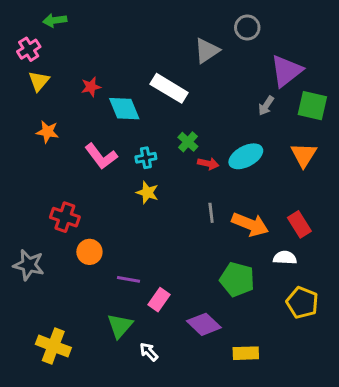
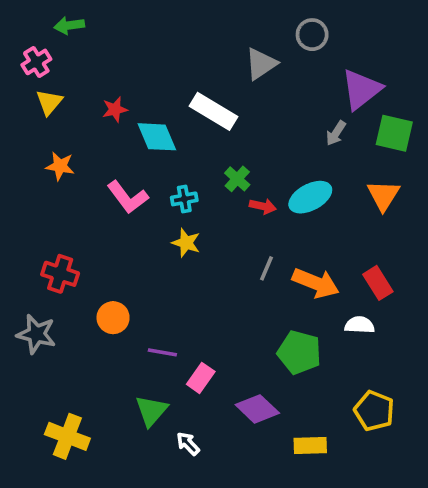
gray line: (211, 213) -> (266, 268), turned 30
red cross: (65, 217) -> (60, 274), moved
yellow pentagon: (302, 303) -> (374, 411), moved

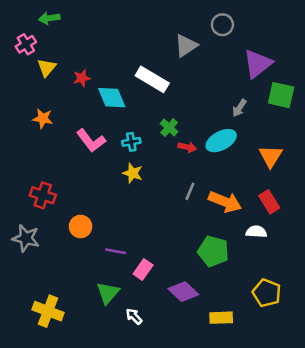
yellow triangle: (49, 102) -> (47, 68), moved
gray arrow: (336, 133) -> (239, 108), moved
orange triangle: (383, 195) -> (271, 156), moved

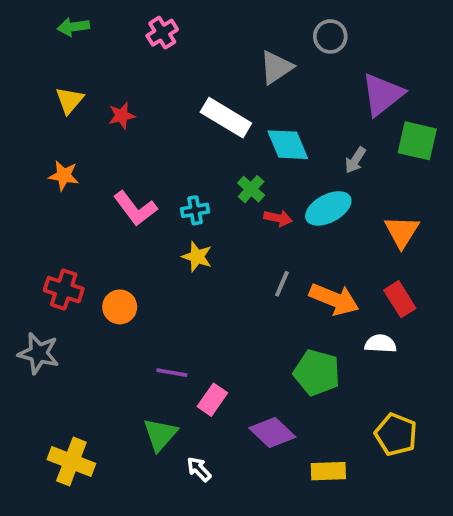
pink cross: (26, 44) -> (162, 33), moved
cyan diamond: (112, 98) -> (288, 145), moved
orange circle: (81, 227) -> (120, 307), moved

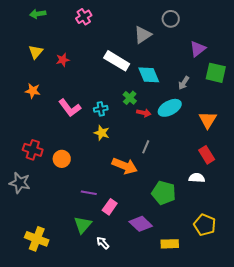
purple triangle: (382, 94) -> (198, 49), size x0.7
orange arrow: (334, 299) -> (125, 166), moved

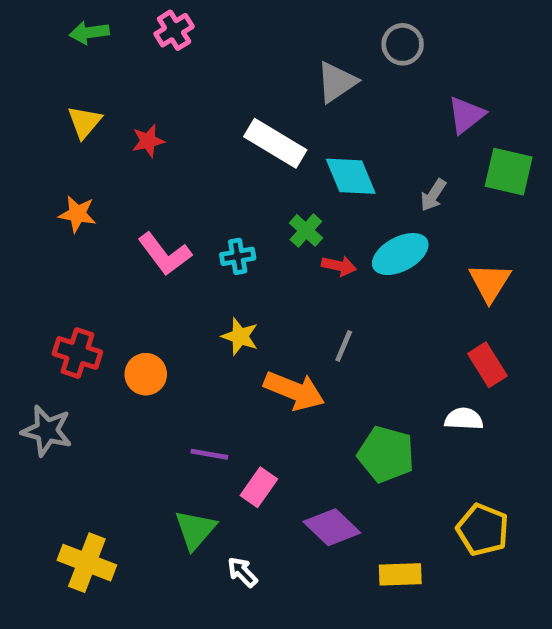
pink cross: (84, 17) -> (174, 30), moved
yellow star: (102, 133) -> (240, 336), moved

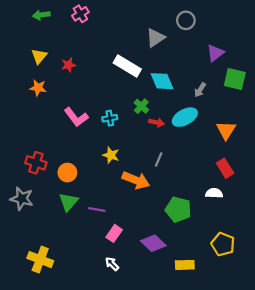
orange star: (77, 214) -> (38, 88), moved
pink rectangle: (259, 487) -> (114, 233), moved
green triangle: (195, 530) -> (68, 202), moved

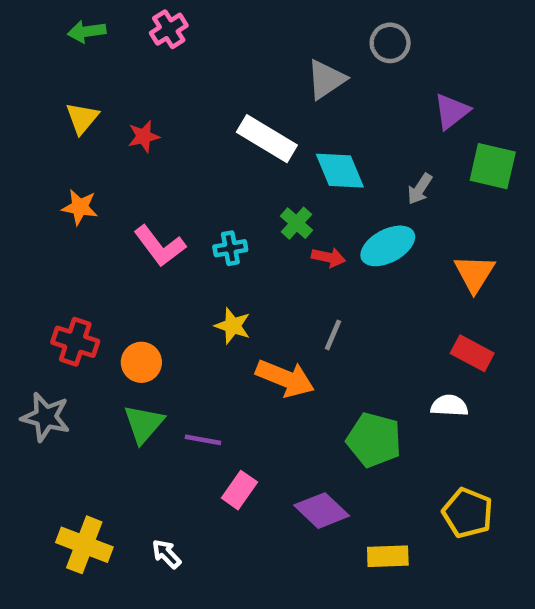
orange star: (38, 88) -> (80, 207), moved
red rectangle: (225, 168) -> (472, 353), turned -30
white arrow: (112, 264) -> (166, 554), moved

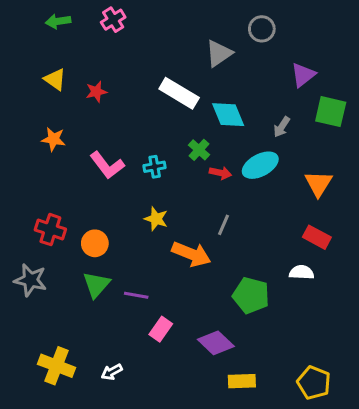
yellow triangle: (82, 118) -> (55, 79), turned -35
yellow pentagon: (468, 513) -> (314, 383), moved
white arrow: (166, 554) -> (112, 372), turned -75
yellow rectangle: (388, 556) -> (242, 381), moved

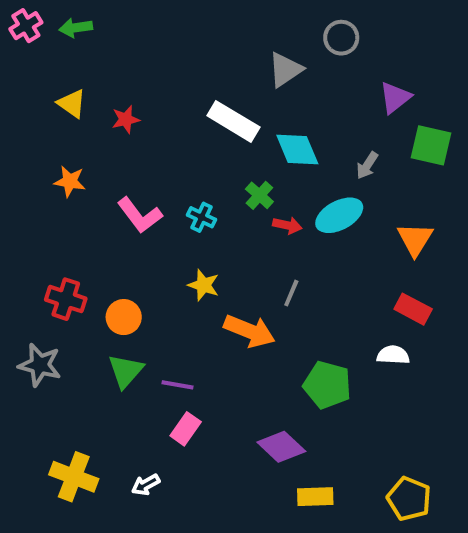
pink cross: (113, 20) -> (26, 26), moved
cyan cross: (155, 167) -> (202, 217), turned 35
pink rectangle: (161, 329) -> (186, 429), moved

